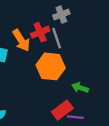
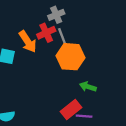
gray cross: (61, 15) -> (56, 15), moved
orange hexagon: (51, 66) -> (70, 57), moved

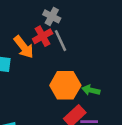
gray cross: (56, 15) -> (52, 16), turned -35
orange hexagon: (70, 57) -> (65, 85), moved

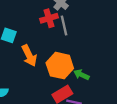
orange arrow: (24, 47) -> (29, 56), moved

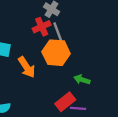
orange hexagon: (60, 66) -> (56, 53), moved

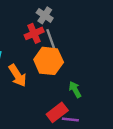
green arrow: (82, 80) -> (75, 90), turned 42

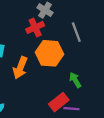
gray line: (51, 39) -> (76, 32), moved
orange arrow: (17, 75) -> (20, 68), turned 55

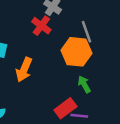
red cross: (35, 27) -> (41, 26), turned -30
orange hexagon: (49, 53) -> (77, 52), moved

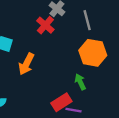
gray line: (86, 32) -> (87, 20), moved
orange hexagon: (77, 52) -> (93, 53), moved

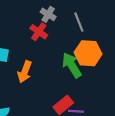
green arrow: (80, 82) -> (72, 65), moved, size x1.6

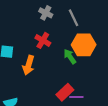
red cross: (39, 32) -> (43, 40), moved
green arrow: (72, 65) -> (70, 56), size x0.7

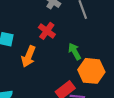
orange hexagon: (84, 45) -> (91, 71), moved

